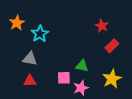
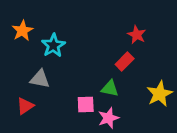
red rectangle: (112, 46) -> (125, 62), moved
yellow star: (112, 79) -> (160, 94), moved
red triangle: (30, 81) -> (25, 106), moved, turned -32

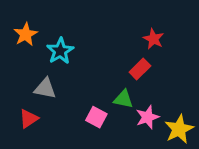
yellow star: (160, 94) -> (179, 129), moved
pink square: (86, 105) -> (96, 117), turned 30
pink star: (108, 118) -> (147, 117), moved

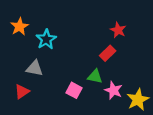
pink star: (147, 117) -> (113, 90), turned -30

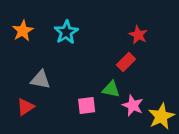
cyan star: (46, 39) -> (66, 32), moved
pink square: (74, 90) -> (87, 105), turned -35

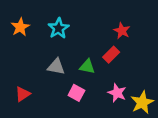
gray triangle: (40, 80) -> (56, 67), moved
green triangle: (111, 89) -> (87, 67), moved
pink square: (87, 105) -> (76, 93), turned 35

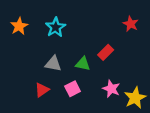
red star: (122, 31) -> (131, 24), moved
pink square: (76, 93) -> (73, 89), turned 35
red triangle: (23, 94) -> (42, 90), moved

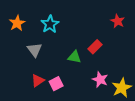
gray triangle: (53, 64) -> (35, 50), moved, turned 42
pink square: (73, 89) -> (56, 84), moved

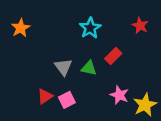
cyan star: (50, 24) -> (90, 28), moved
gray triangle: (35, 50) -> (63, 67), moved

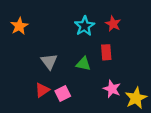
red star: (140, 26) -> (113, 24), moved
red rectangle: (113, 56) -> (106, 52), turned -49
gray triangle: (63, 67) -> (49, 61), moved

